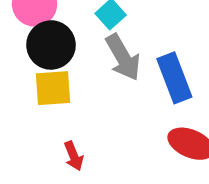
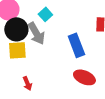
gray arrow: (123, 57) -> (36, 33), moved

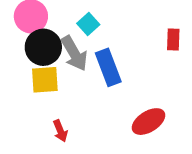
blue rectangle: (76, 45) -> (108, 67), moved
red ellipse: (84, 77) -> (149, 122), turned -55

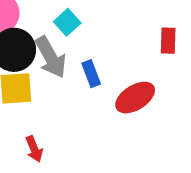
blue rectangle: (108, 67) -> (91, 74), size x0.6
red ellipse: (149, 122) -> (135, 98), moved

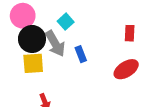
red ellipse: (135, 98) -> (126, 69), moved

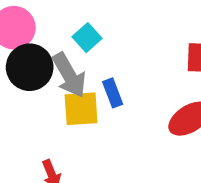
yellow square: (33, 63) -> (81, 109), moved

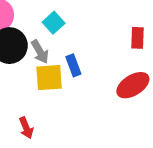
gray arrow: (69, 75) -> (40, 52), size x0.7

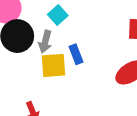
gray arrow: (40, 52) -> (45, 42), turned 45

